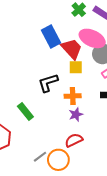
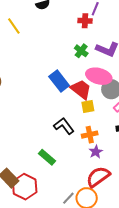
black L-shape: (48, 83) -> (64, 126), turned 80
red semicircle: (74, 140) -> (98, 177), size x1.4

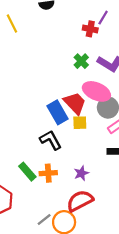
blue rectangle: (59, 81) -> (57, 112), moved
orange cross: (90, 135) -> (48, 173), moved

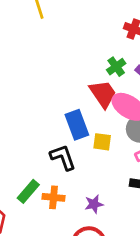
red trapezoid: (75, 103) -> (103, 94), moved
green rectangle: (27, 172) -> (28, 191), turned 72

